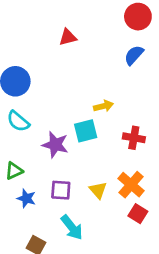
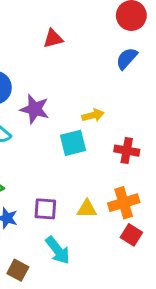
purple star: (55, 145) -> (35, 109), moved
orange cross: (131, 185) -> (124, 203), turned 32
yellow triangle: (98, 190) -> (87, 209), turned -48

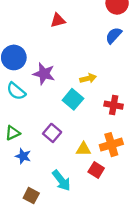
cyan square: (73, 143) -> (73, 99), turned -36
purple square: (45, 209) -> (52, 133), moved, turned 36
red square: (131, 235) -> (96, 170), moved

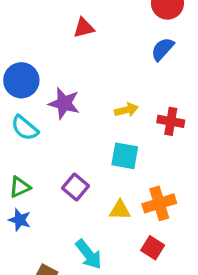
cyan square: (73, 99) -> (125, 156), moved, turned -30
red cross: (114, 105) -> (171, 121), moved
blue star: (23, 156) -> (20, 220), moved
red square: (96, 170) -> (153, 248), moved

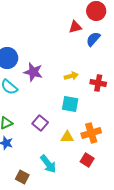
red triangle: (84, 28) -> (75, 27), moved

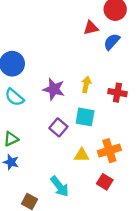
purple star: (33, 72) -> (54, 89), moved
yellow arrow: (71, 76) -> (86, 85), turned -64
purple square: (40, 123) -> (58, 127), moved

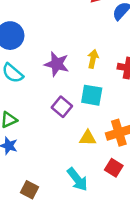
cyan arrow: (60, 186) -> (77, 179), moved

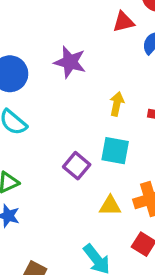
purple star: (57, 64) -> (70, 62), moved

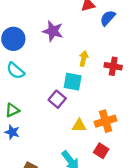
cyan square: (115, 151) -> (73, 82), moved

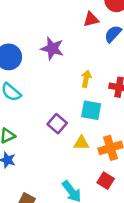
cyan square: (73, 82) -> (91, 110), moved
yellow triangle: (79, 126) -> (81, 143), moved

